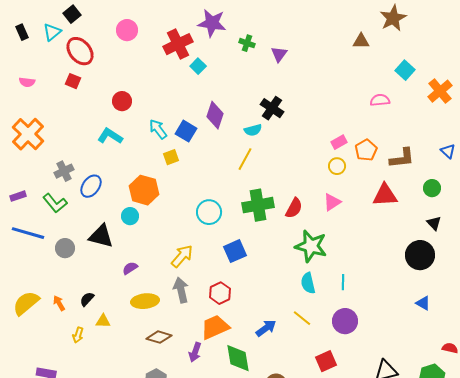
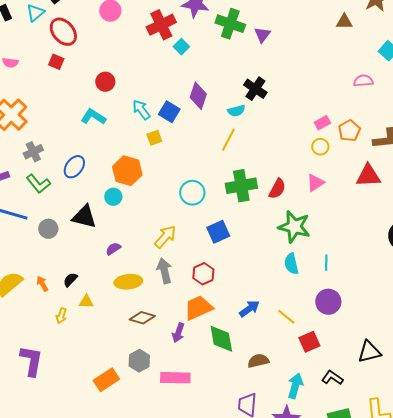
green cross: (247, 43) -> (230, 24), size x1.8
gray cross: (64, 171) -> (33, 152), moved
yellow line: (302, 318) -> (286, 317), moved

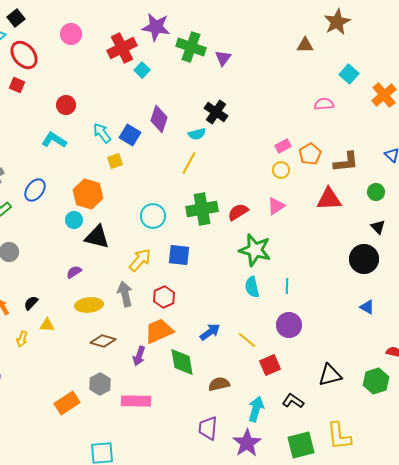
red semicircle: (277, 189) -> (238, 212), turned -150
black triangle: (84, 217) -> (97, 237), moved
blue square: (218, 232) -> (179, 255), turned 30
yellow arrow: (165, 237) -> (140, 260), moved

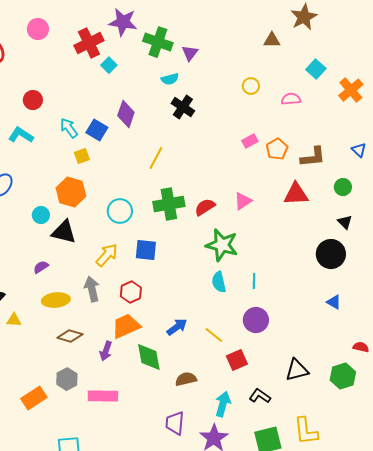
cyan semicircle: (197, 134) -> (170, 79), moved
yellow circle: (281, 170) -> (251, 86), moved
orange hexagon: (88, 194) -> (71, 192), moved

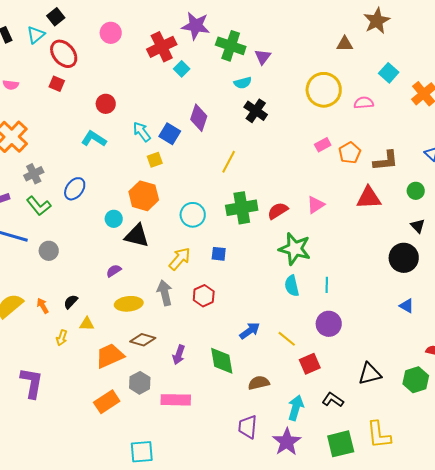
yellow circle: (251, 86) -> (324, 90), size x2.0
blue square: (146, 250) -> (219, 254), size x0.7
orange trapezoid: (126, 326) -> (110, 356), moved

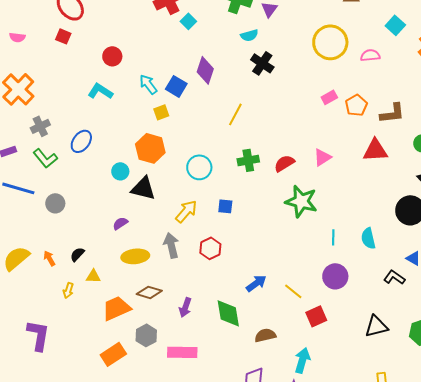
green cross: (242, 208) -> (248, 160), size x0.7
cyan semicircle: (292, 286) -> (368, 238), moved
black L-shape: (333, 400) -> (394, 277), moved

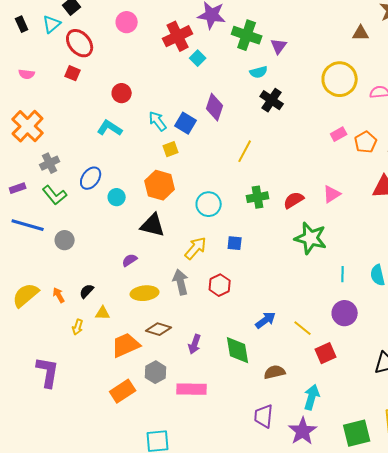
cyan circle: (120, 171) -> (117, 197), moved

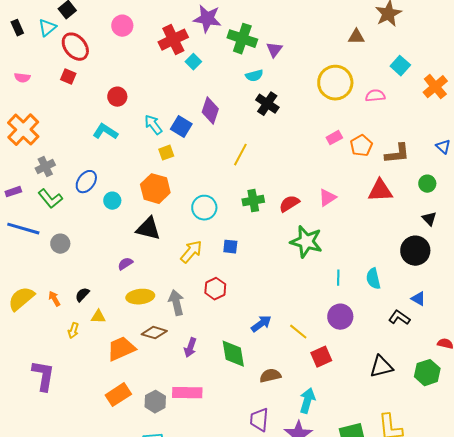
gray arrow: (181, 282) -> (176, 303), moved
gray hexagon: (156, 372) -> (155, 402), moved

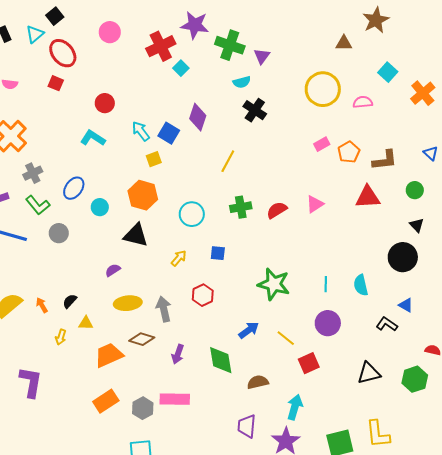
green star: (306, 242) -> (274, 284), moved
gray circle: (60, 244) -> (59, 233), moved
yellow arrow: (191, 252) -> (179, 258), size x0.7

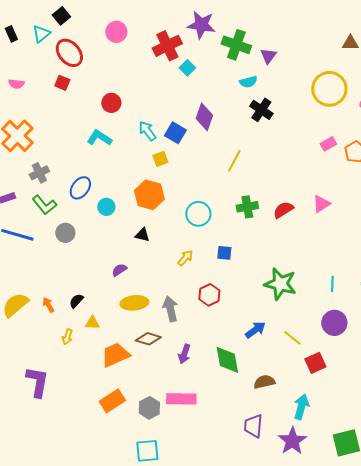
black triangle: (136, 235) -> (142, 235), size x0.6

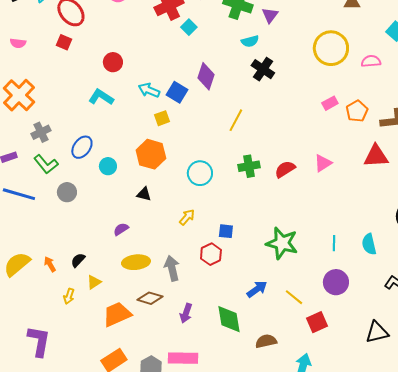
cyan arrow: (147, 131) -> (149, 90), turned -30
blue square: (224, 253) -> (226, 231), moved
yellow triangle: (92, 323) -> (94, 282), turned -35

